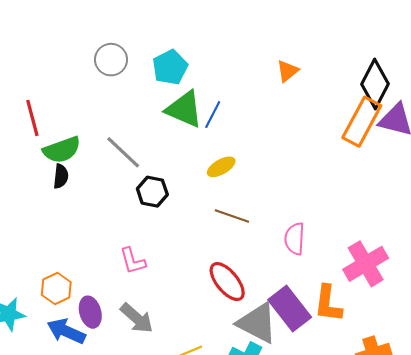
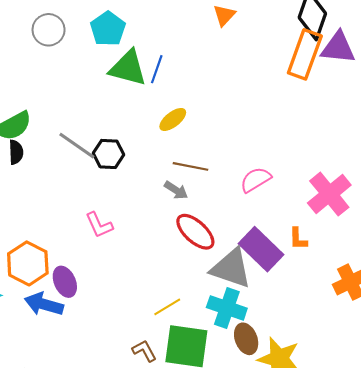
gray line: (123, 152) -> (77, 146), moved
pink semicircle: (295, 239) -> (256, 180), turned 64
orange hexagon: (56, 288) -> (28, 263), size x1.4
orange L-shape: (328, 304) -> (298, 239), size x0.6
gray arrow: (137, 318) -> (176, 190), moved, size x0.7

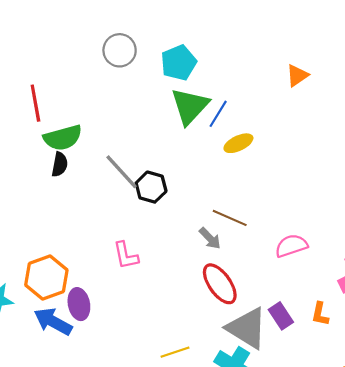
green triangle: (128, 68) -> (190, 106), turned 45
yellow ellipse: (173, 119) -> (238, 143), moved
purple rectangle: (261, 249) -> (281, 316), size x0.6

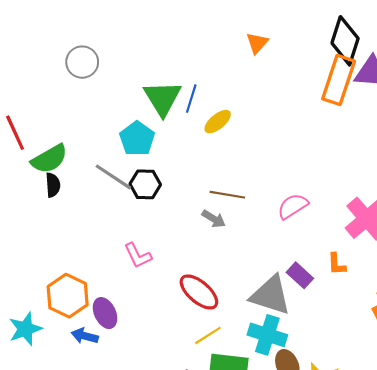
cyan pentagon: (179, 63) -> (137, 139), moved
red ellipse: (220, 284) -> (199, 292), moved
blue arrow: (53, 322) -> (85, 336), size x0.7

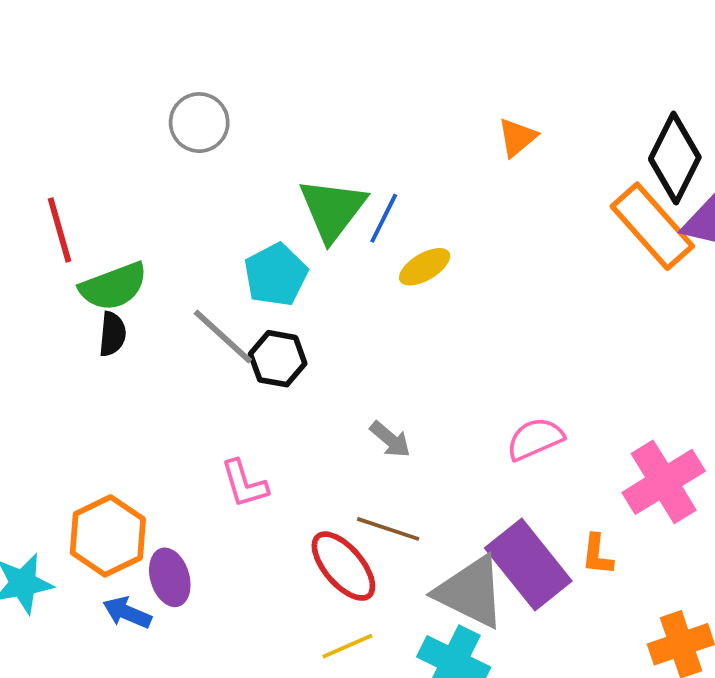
orange rectangle: (339, 80) -> (652, 226), turned -69
brown line: (227, 195) -> (388, 529), moved
purple rectangle: (300, 275) -> (528, 565), size x1.8

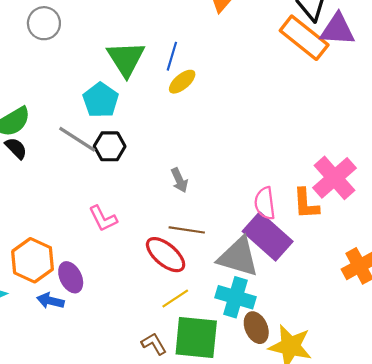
blue line: (384, 218) -> (172, 56), moved
black semicircle: (112, 334) -> (16, 148), turned -40
gray arrow: (390, 439) -> (179, 180), turned 35
pink semicircle: (535, 439) -> (265, 203), moved, turned -64
orange L-shape: (597, 555) -> (306, 204), moved, size x1.4

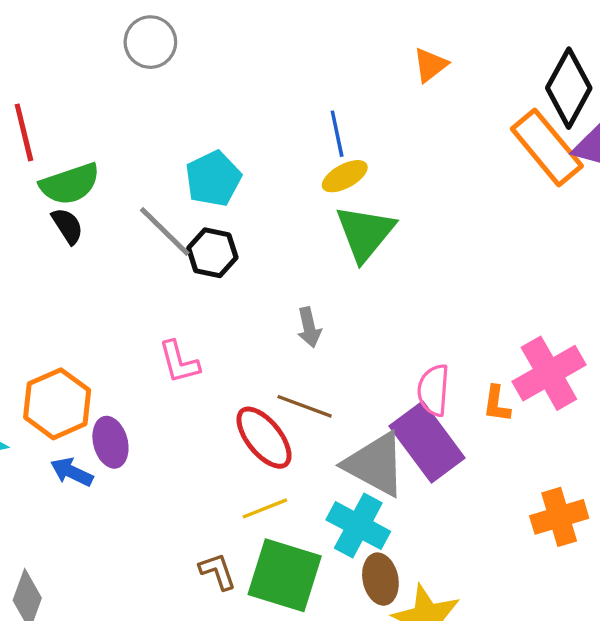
blue line: (172, 56) -> (337, 134), turned -40
green triangle: (126, 59) -> (365, 233), moved
orange L-shape: (306, 204) -> (497, 404), size x0.7

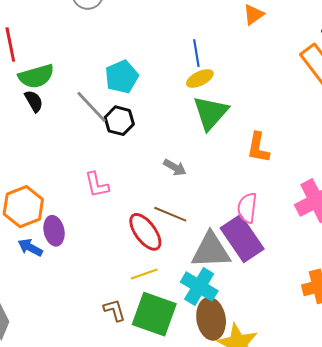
gray arrow: (309, 327) -> (175, 167), turned -50
orange L-shape: (497, 404) -> (258, 148), moved, size x1.4
gray triangle: (375, 464) -> (211, 250), turned -33
brown ellipse: (380, 579) -> (211, 319), size x1.4

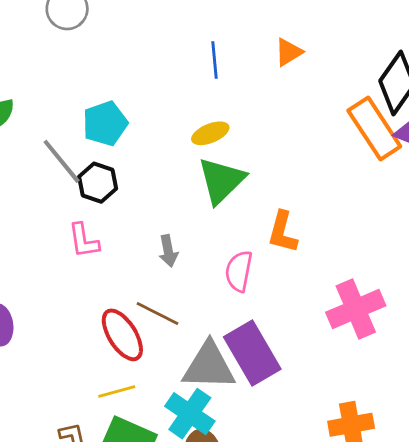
blue line: (196, 53) -> (215, 60), moved
gray arrow: (175, 167) -> (168, 251), turned 45
pink L-shape: (97, 185) -> (84, 241), moved
pink semicircle: (247, 208) -> (239, 271), moved

